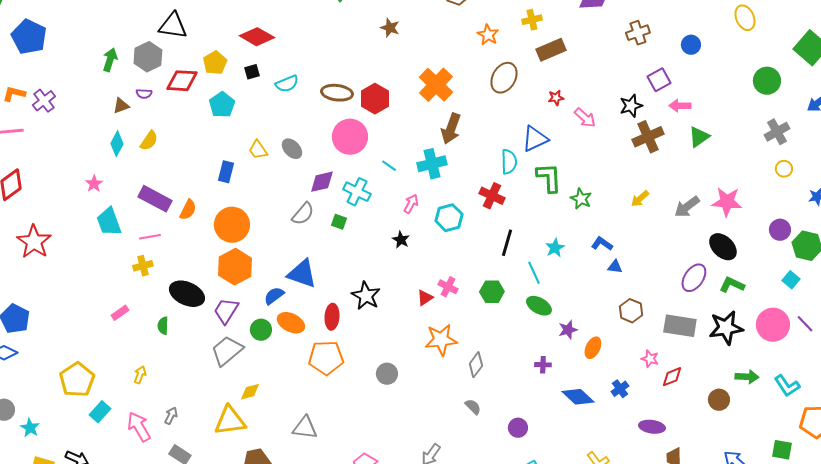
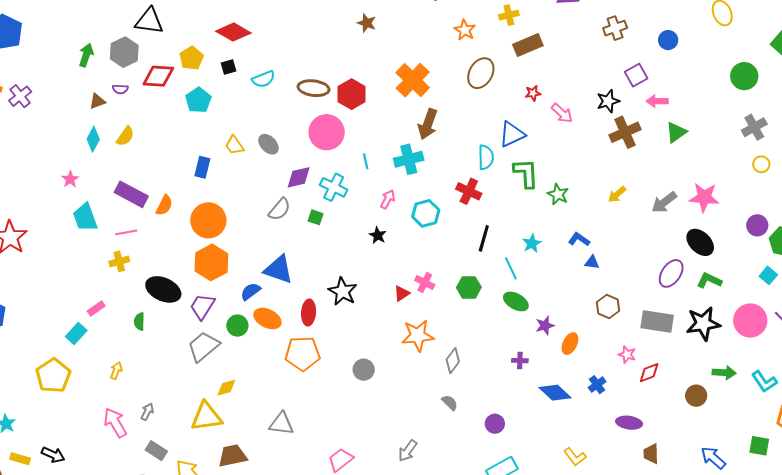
cyan line: (389, 166) -> (366, 161), turned 42
cyan rectangle: (100, 412) -> (76, 334), moved

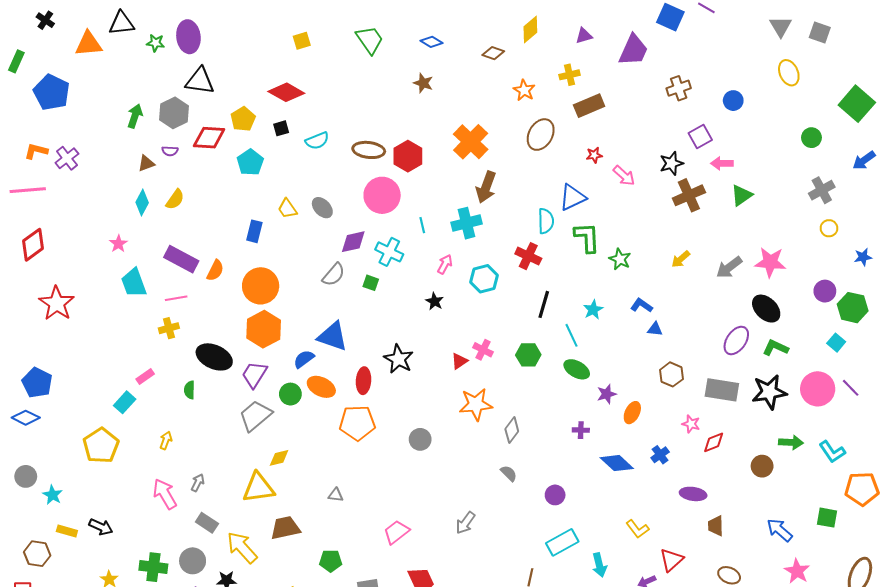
green circle: (744, 76) -> (811, 138), size x0.7
gray triangle: (282, 424) -> (336, 495), size x0.6

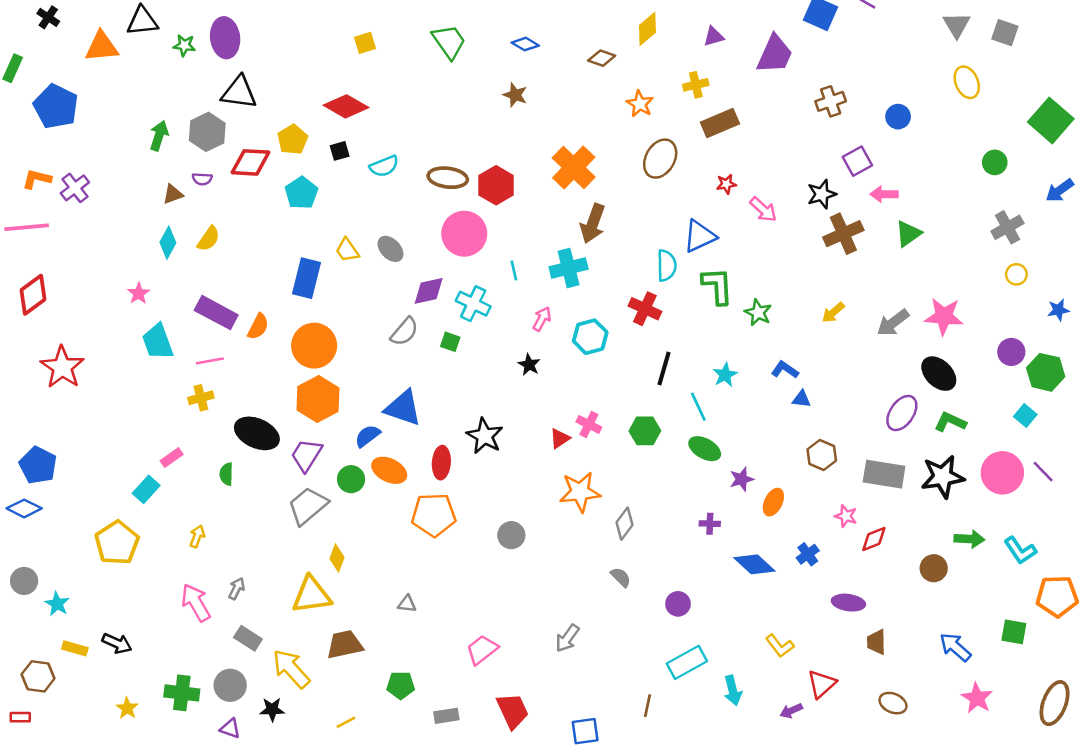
blue rectangle: (254, 231) -> (306, 278), size x1.4
yellow diamond: (279, 458) -> (337, 558), turned -55

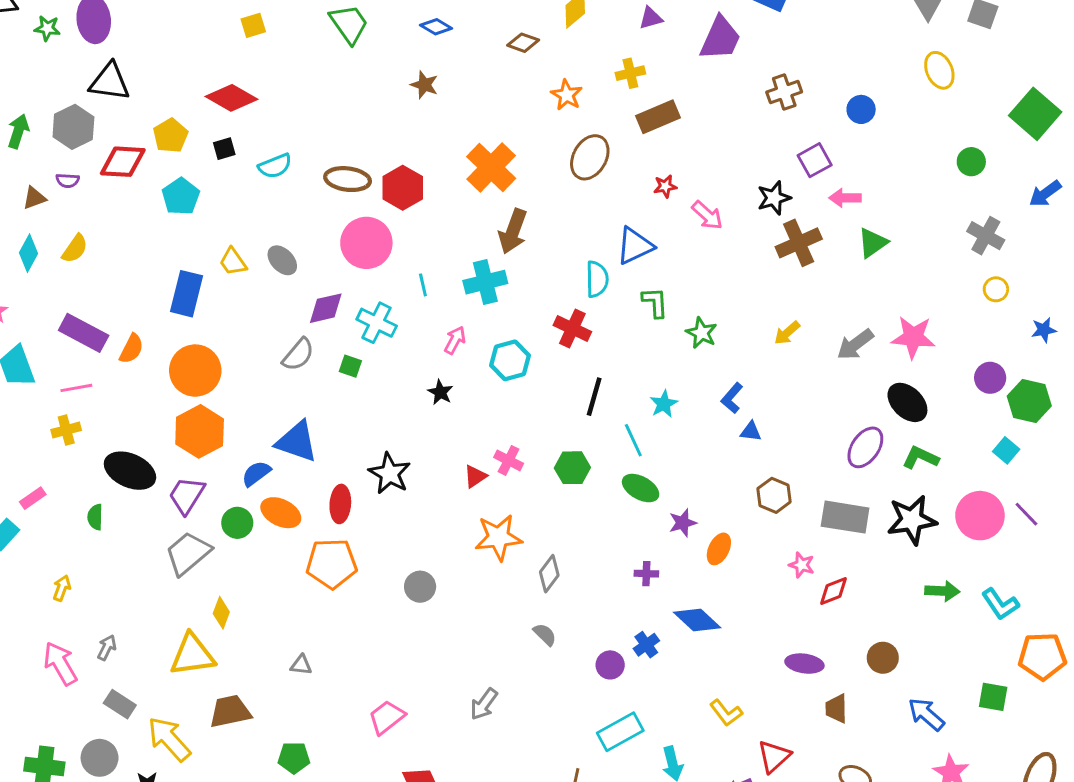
gray cross: (1007, 227) -> (986, 236), turned -32
green L-shape: (717, 286) -> (655, 302), size x0.7
blue L-shape: (785, 370) -> (732, 398), turned -84
blue cross: (808, 554) -> (646, 645), moved
brown circle: (934, 568) -> (883, 658), moved

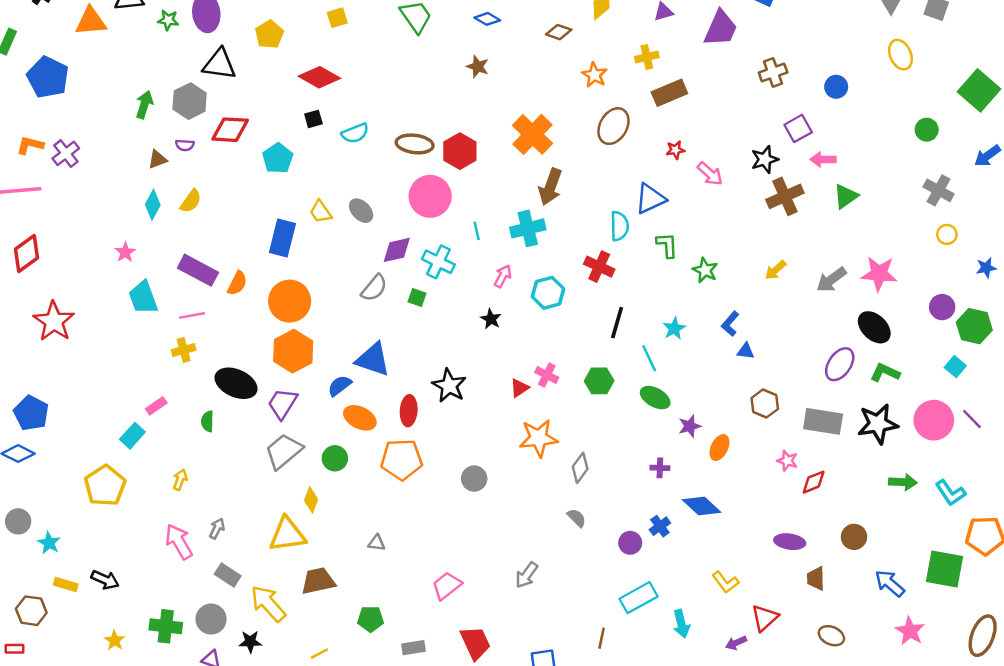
yellow pentagon: (171, 136) -> (269, 34), moved
green circle: (237, 523) -> (335, 458), moved
green square: (993, 697) -> (944, 569), size x1.6

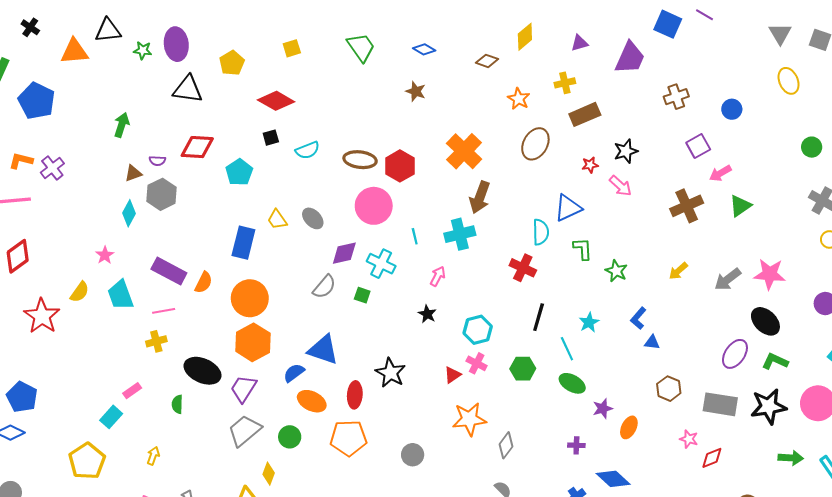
gray hexagon: (190, 101) -> (162, 194), moved
black star: (765, 159) -> (626, 151), moved
pink arrow: (823, 159) -> (720, 173), turned -30
yellow semicircle: (191, 201) -> (80, 292), moved
cyan hexagon: (548, 293) -> (478, 330), moved

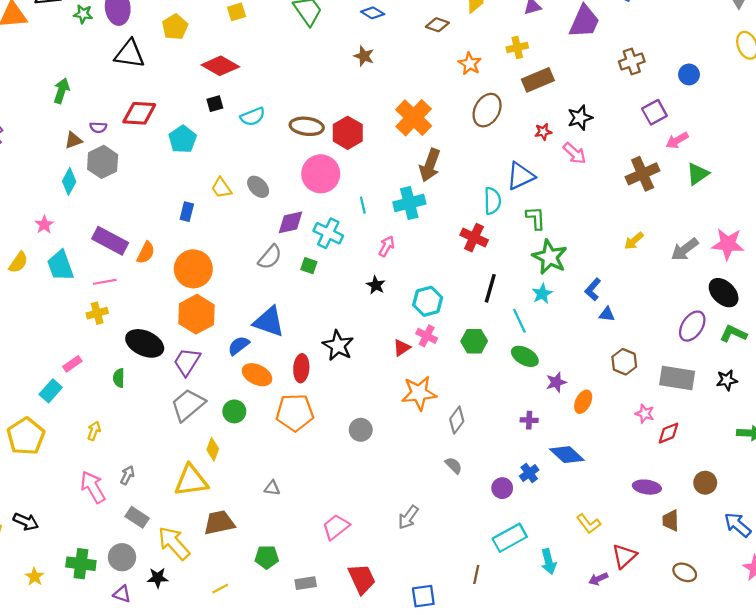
blue rectangle: (243, 243) -> (187, 212), size x0.6
green star: (616, 271) -> (550, 257), moved, size x1.5
black star: (769, 406) -> (727, 380), size x0.6

